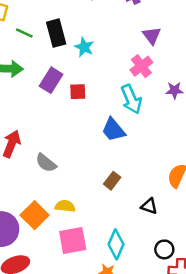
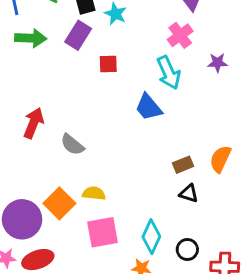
purple rectangle: (51, 80) -> (78, 35), moved
brown rectangle: (112, 181) -> (183, 165), moved, turned 30
black circle: (164, 249) -> (187, 249), moved

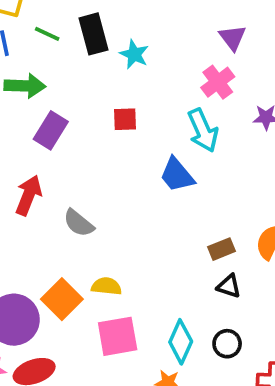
purple rectangle: (78, 35) -> (51, 130), moved
black circle: (187, 249) -> (227, 344), moved

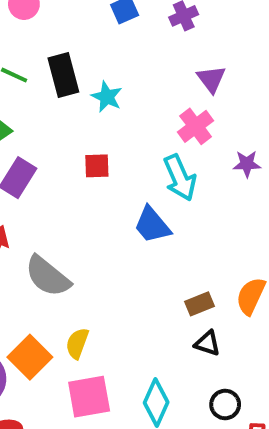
gray semicircle: (79, 223) -> (48, 276), size x1.4
yellow semicircle: (106, 286) -> (77, 343), turned -76
black circle: (227, 344) -> (225, 405), moved

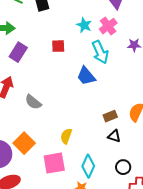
cyan star: (107, 97) -> (84, 25), moved
gray semicircle: (48, 276) -> (33, 102), size x0.7
yellow semicircle: (77, 343) -> (66, 136), moved

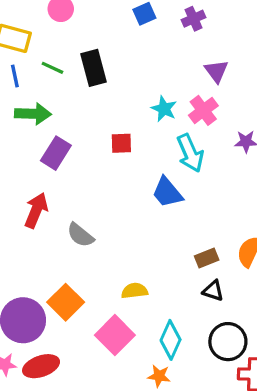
yellow semicircle: (66, 136) -> (134, 291), turned 63
pink square: (54, 163) -> (115, 335), turned -35
black circle: (123, 167) -> (228, 342), size x1.5

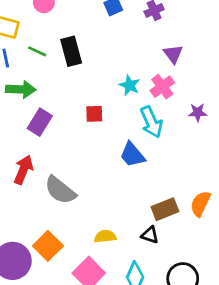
gray semicircle: (80, 235) -> (60, 190), size x1.4
brown rectangle: (207, 258) -> (165, 209), size x1.4
black triangle: (213, 291) -> (150, 235), moved

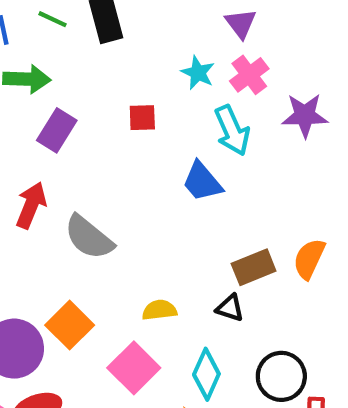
purple triangle: (173, 54) -> (241, 24), moved
purple star: (198, 113) -> (305, 115), size x1.5

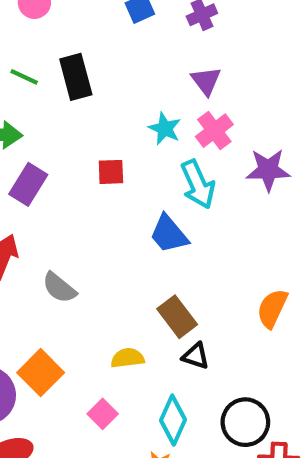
gray semicircle: (89, 237) -> (59, 288), size x0.7
brown rectangle: (254, 267) -> (177, 317), moved, turned 75
pink square: (134, 368) -> (103, 414), size x0.6

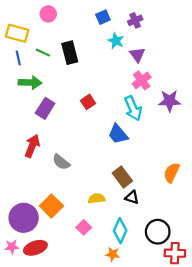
cyan star: (165, 129) -> (116, 41), moved
red square: (111, 172) -> (88, 102), turned -32

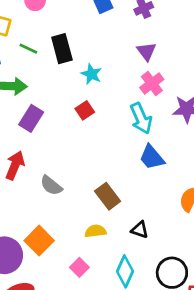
cyan star: (116, 41) -> (91, 74), moved
blue trapezoid: (118, 134) -> (152, 157), moved
brown rectangle: (122, 177) -> (108, 196), moved

